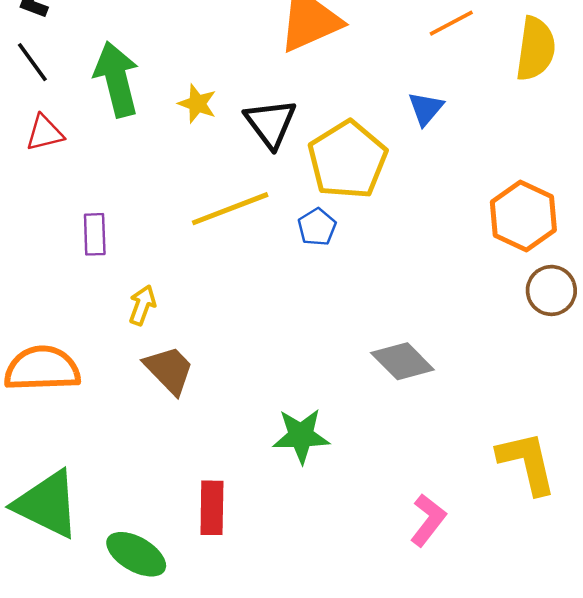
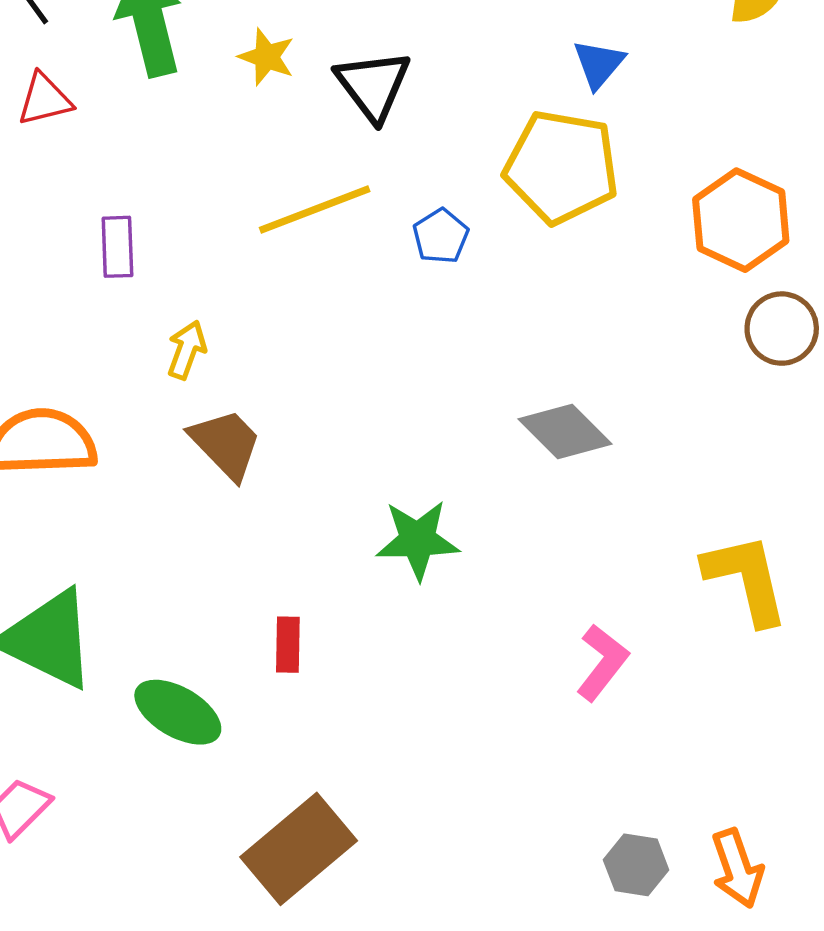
yellow pentagon: (347, 160) -> (561, 167), moved, turned -30
red rectangle: (212, 508) -> (288, 645), size x0.7

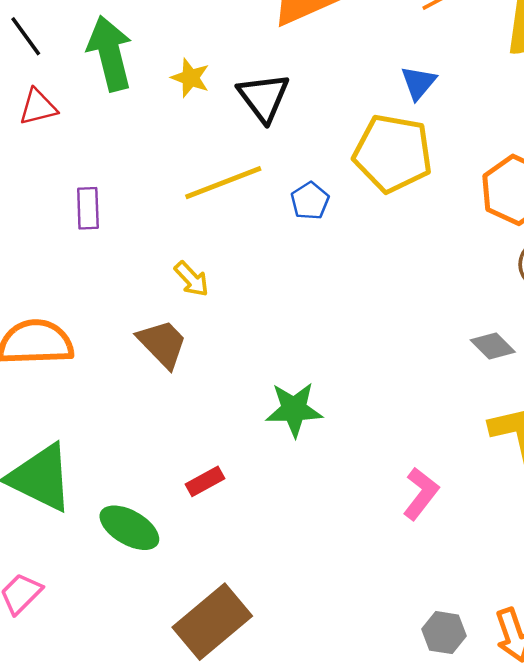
yellow arrow: (187, 350) -> (192, 279), moved, turned 117
gray diamond: (565, 432) -> (493, 346), moved, size x0.7
red rectangle: (288, 645) -> (205, 481), turned 60

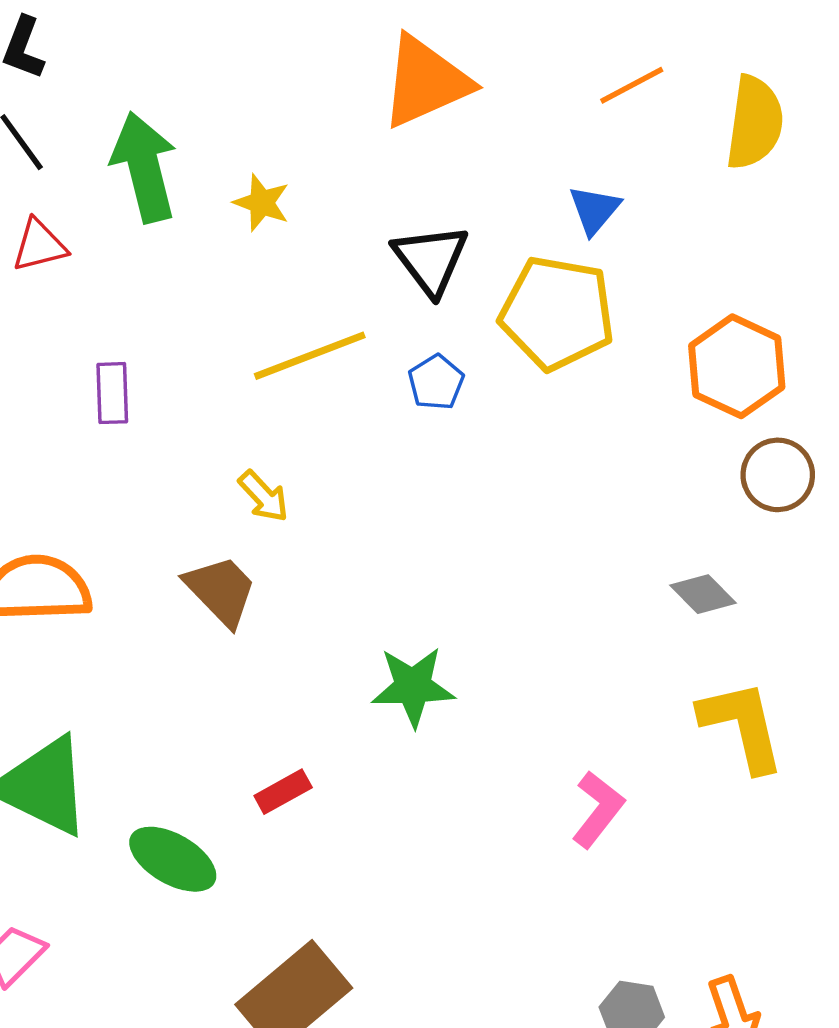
black triangle: (264, 97) -> (431, 260), moved

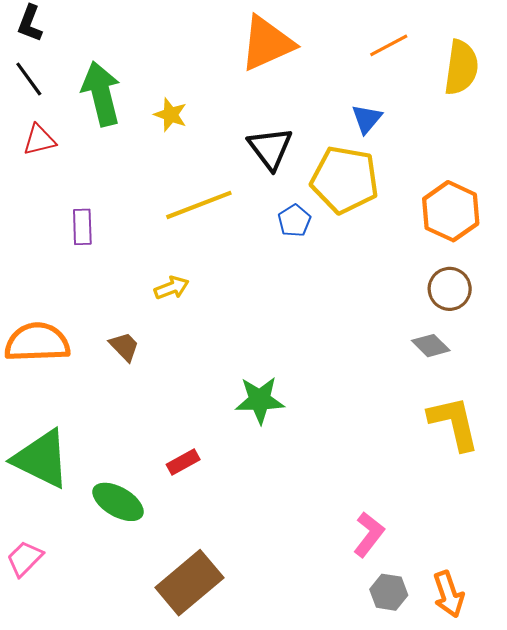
blue pentagon: (436, 382) -> (294, 221), moved
brown circle: (778, 475) -> (450, 289), moved
yellow arrow: (264, 496) -> (172, 288), turned -68
brown trapezoid: (221, 591) -> (124, 347), moved, size x0.7
pink L-shape: (598, 809) -> (369, 534), moved

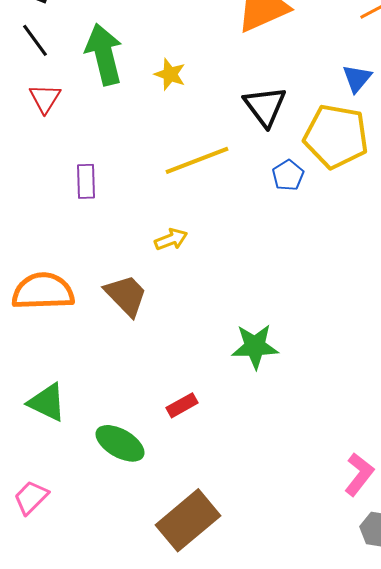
red triangle: (39, 140) -> (45, 98), turned -44
brown trapezoid: (124, 347) -> (126, 295), size x1.5
green triangle: (41, 459) -> (47, 402), size x0.7

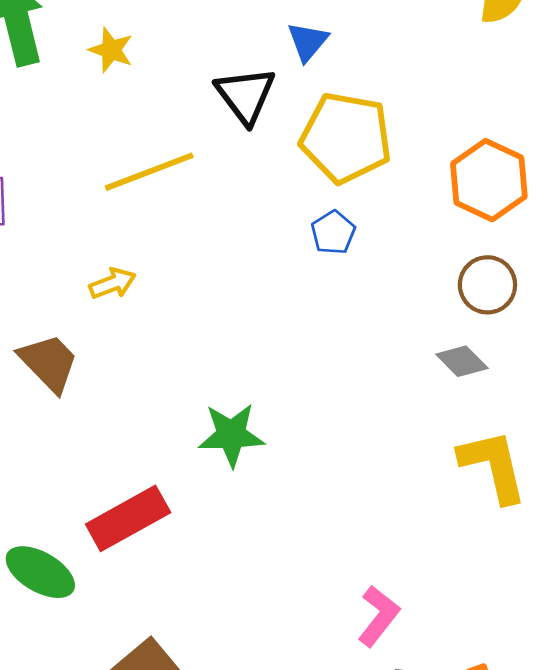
blue triangle: (357, 78) -> (308, 41), moved
blue pentagon: (288, 175) -> (333, 232), moved
red rectangle: (182, 405) -> (128, 518), size x1.8

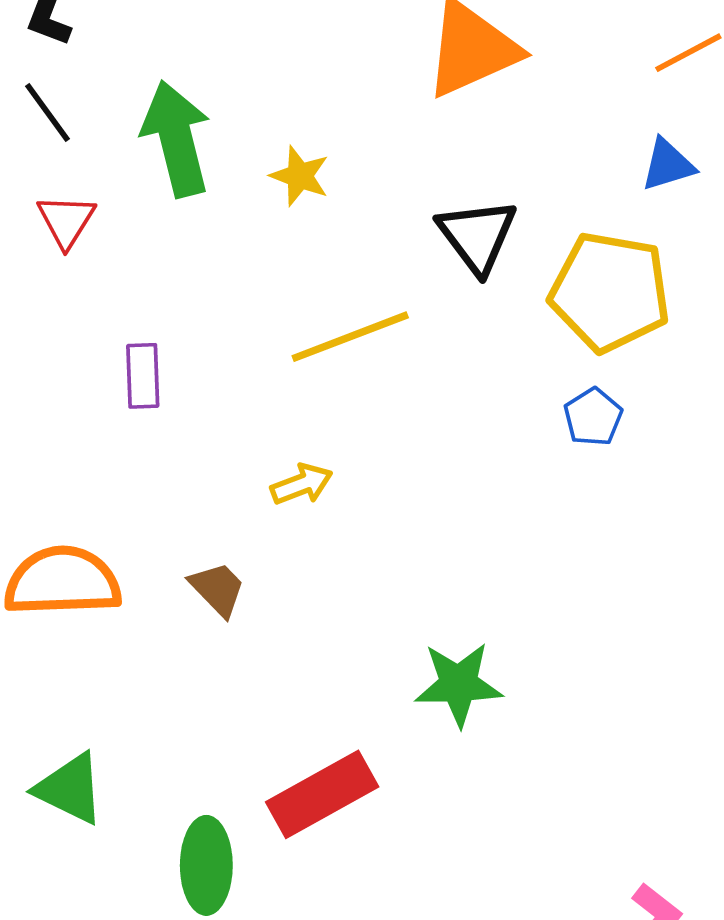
blue triangle: (308, 41) -> (668, 165), moved, turned 33
brown trapezoid: (49, 363) -> (218, 589), size x0.7
green ellipse: (40, 572) -> (206, 865), turned 60

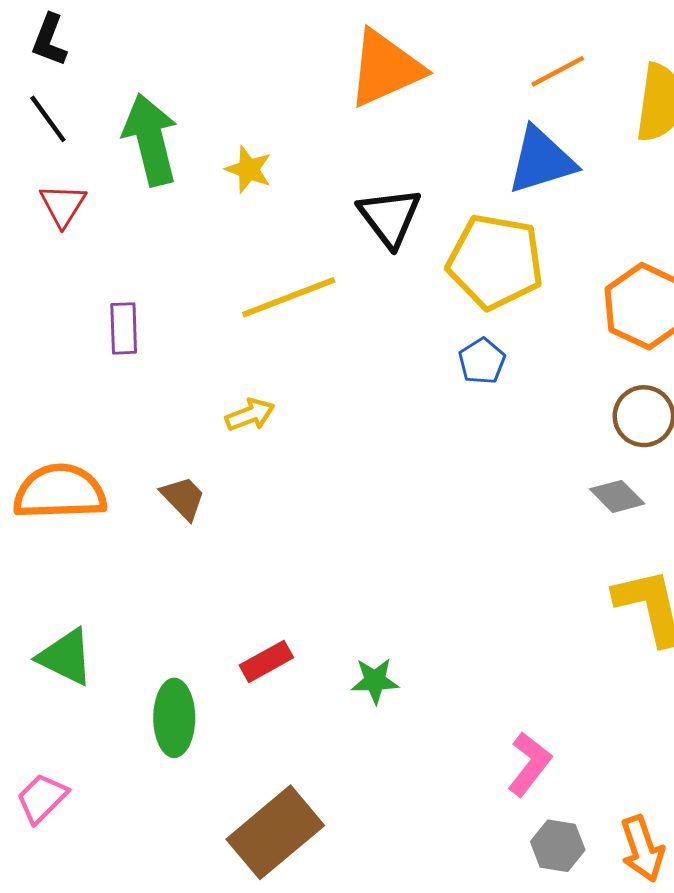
blue triangle: (668, 165) -> (541, 161), size x1.6
green star: (459, 684) -> (375, 681), moved, size x0.7
red rectangle: (322, 794) -> (266, 661), size x0.6

